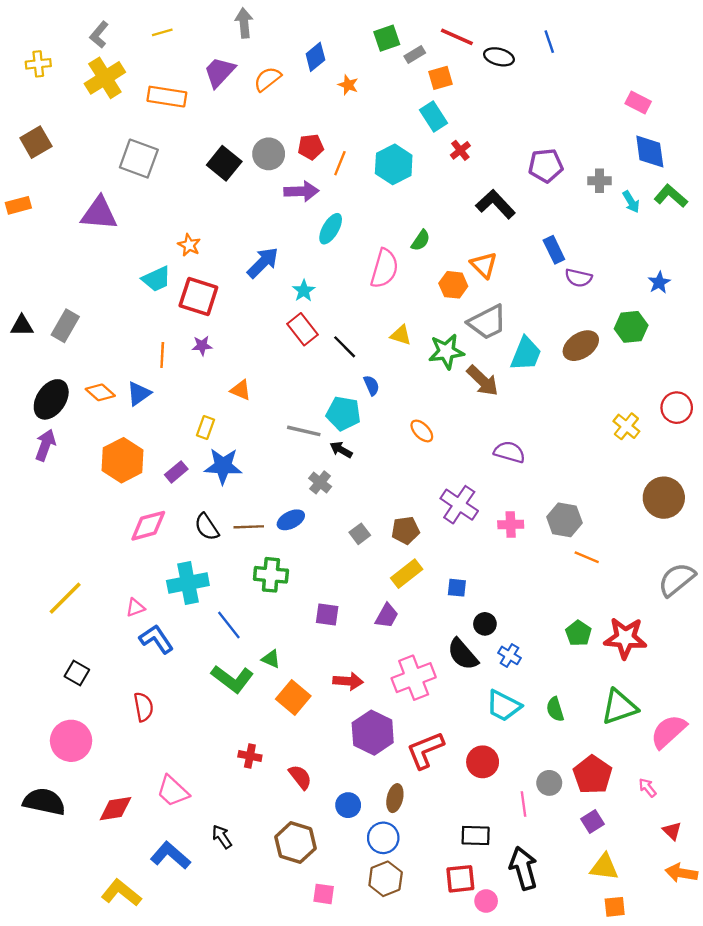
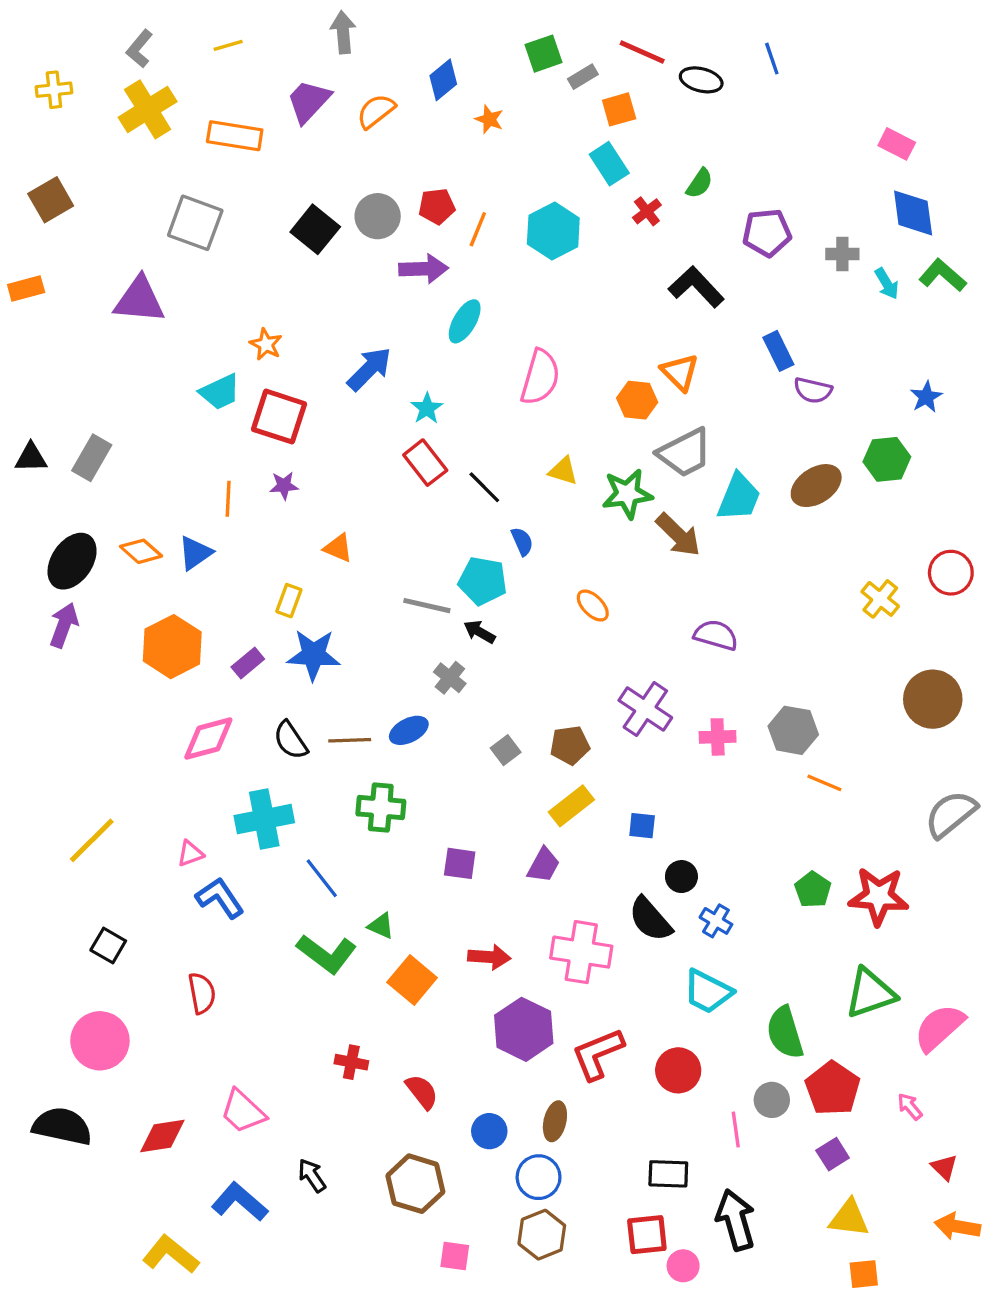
green semicircle: (421, 240) -> (700, 183), moved
pink cross: (414, 678) -> (581, 952), turned 30
green semicircle: (555, 709) -> (785, 1033), moved, size x1.5

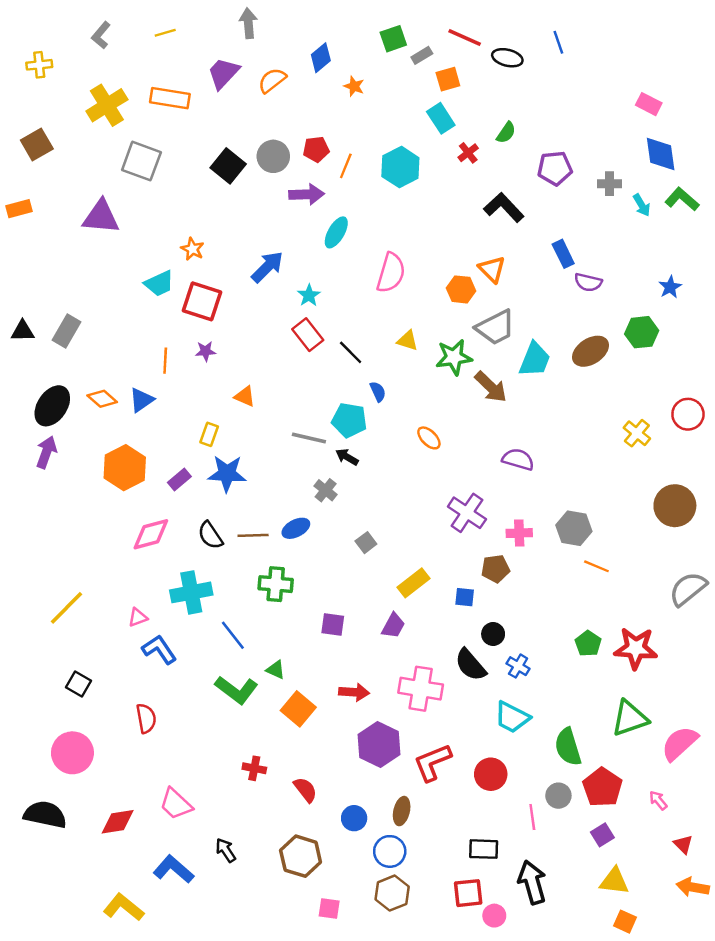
yellow cross: (148, 109) -> (107, 105), moved
brown pentagon: (570, 745) -> (495, 569), moved
orange square: (864, 1274) -> (625, 922), turned 30

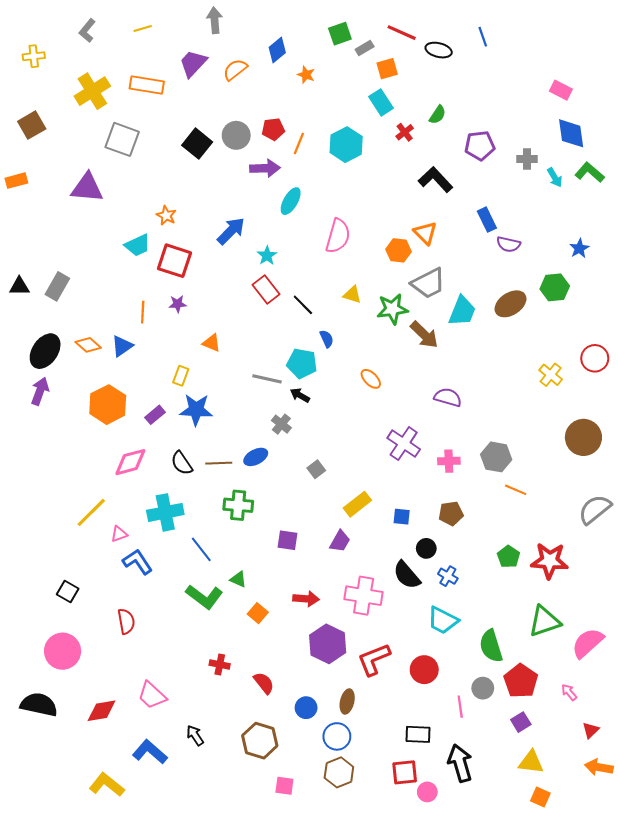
brown pentagon: (495, 569) -> (451, 513), moved
yellow line: (67, 608) -> (91, 512), moved
orange square: (298, 709) -> (258, 613), size x0.7
red triangle: (683, 844) -> (591, 730), turned 30

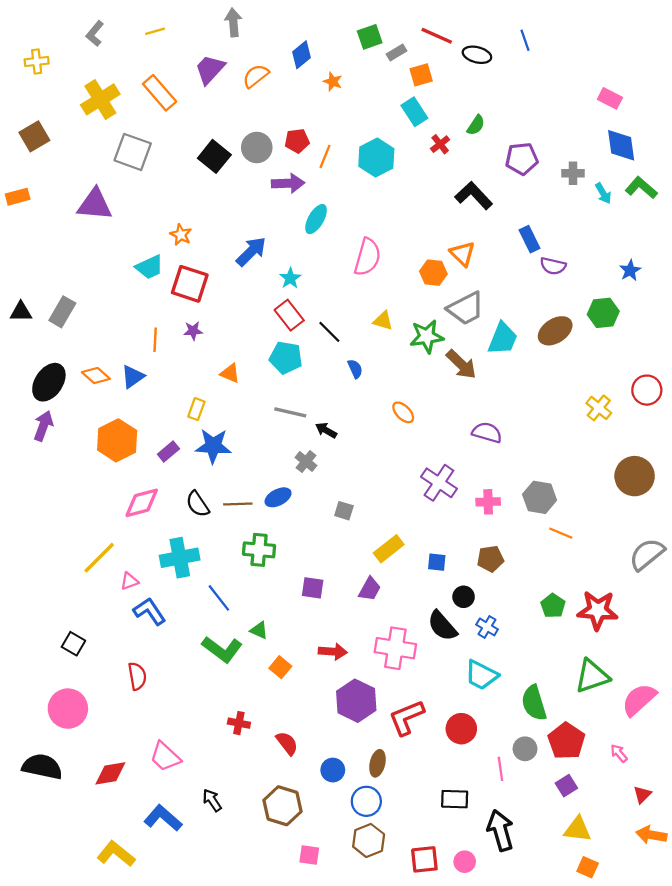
orange rectangle: (147, 85) -> (160, 93), turned 40
cyan pentagon: (302, 363) -> (286, 358), moved
gray square: (316, 469) -> (344, 511), turned -36
red square: (405, 772) -> (424, 859), moved

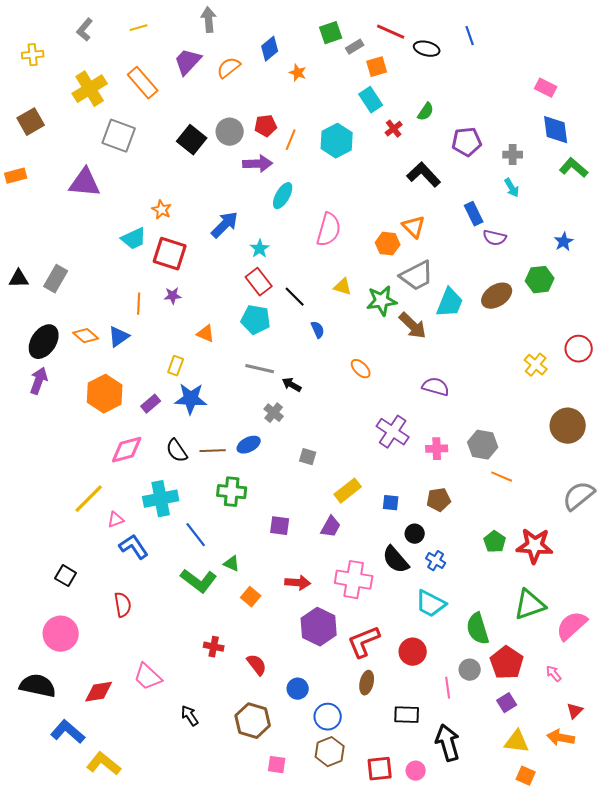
cyan arrow: (603, 193) -> (512, 188), moved
brown ellipse: (377, 763) -> (367, 683), moved
blue L-shape: (163, 818) -> (68, 732), moved
orange arrow: (651, 835) -> (561, 738), moved

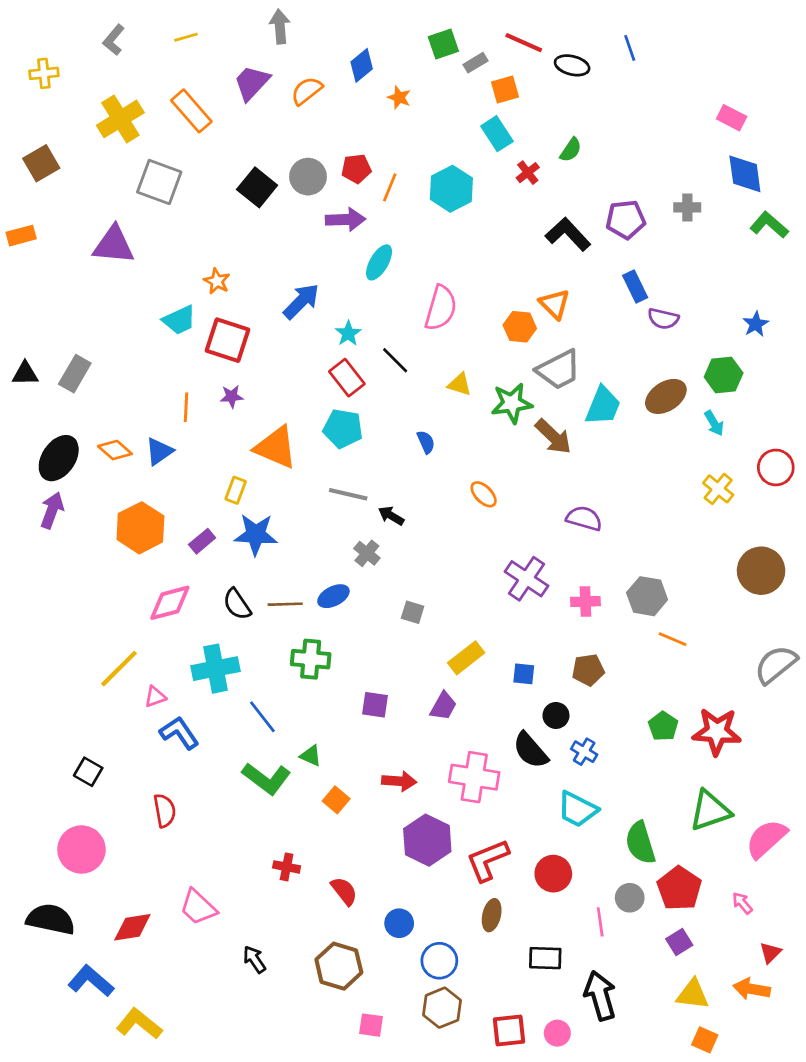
purple pentagon: (467, 142) -> (626, 220), moved
cyan arrow: (512, 188) -> (714, 423), moved
black line: (295, 297) -> (395, 360), moved
orange triangle: (206, 334) -> (276, 447), size x1.8

